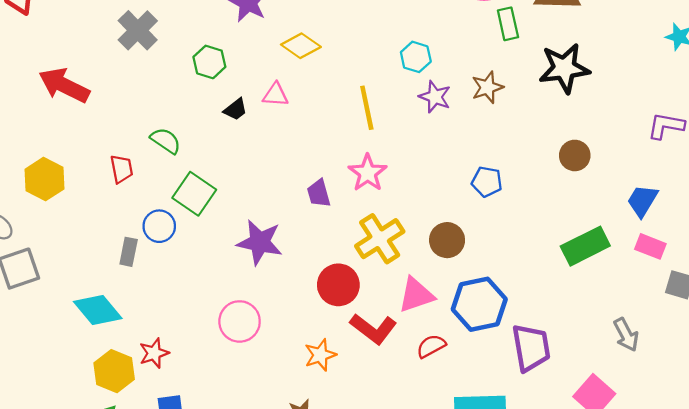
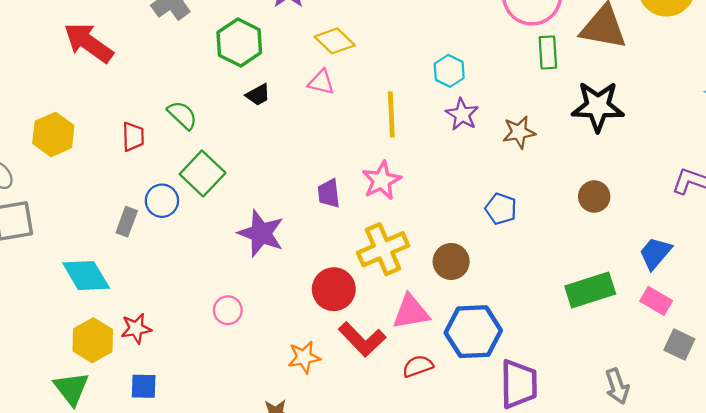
green hexagon: (209, 62) -> (239, 42), size x1.4
brown star: (487, 87) -> (519, 132), moved
pink triangle: (275, 95) -> (321, 82), moved
pink circle: (240, 321) -> (228, 310), size x0.7

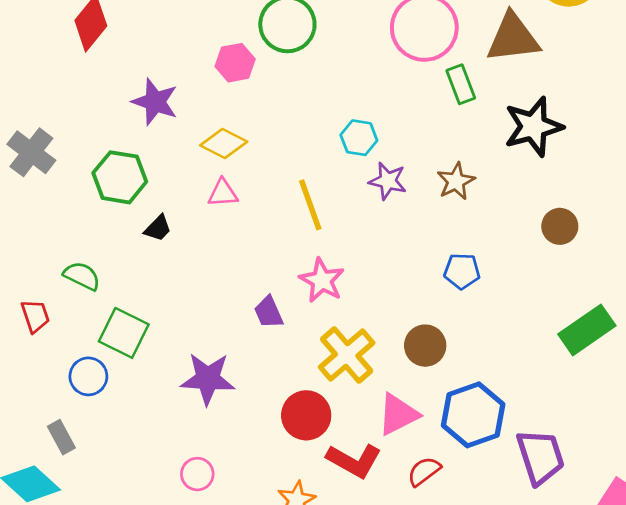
gray rectangle: (127, 222) -> (61, 437), moved, turned -32

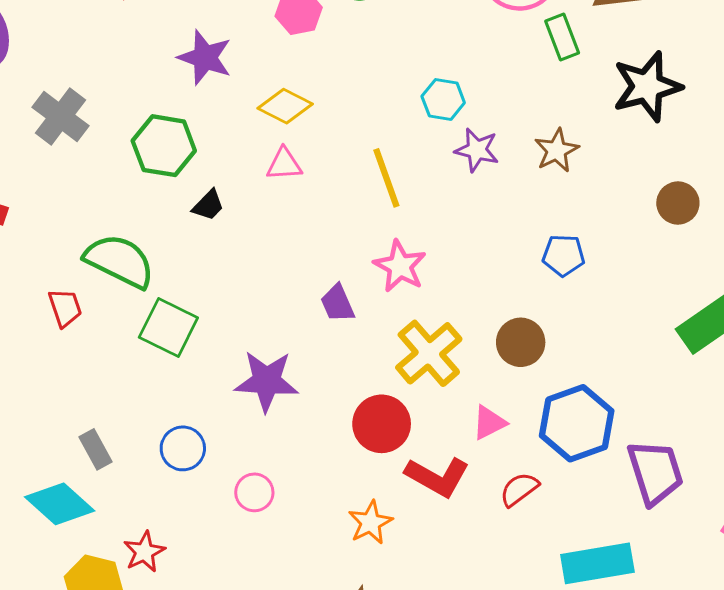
green semicircle: (82, 276) -> (120, 261), size x1.6
blue circle: (88, 376) -> (183, 448), moved
pink triangle: (398, 414) -> (489, 423), size x0.7

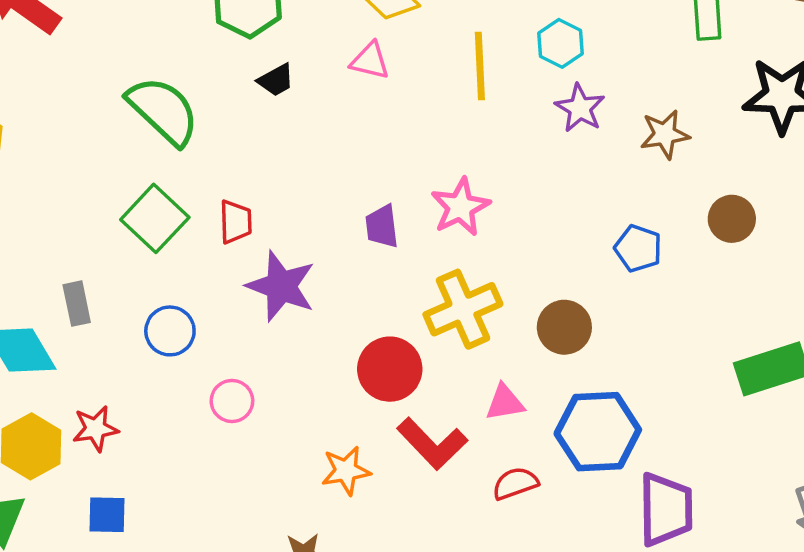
yellow line: (386, 178) -> (480, 66), moved
brown circle: (678, 203) -> (732, 219), moved
red trapezoid: (65, 308) -> (236, 222), moved
green square: (168, 328) -> (155, 218), moved

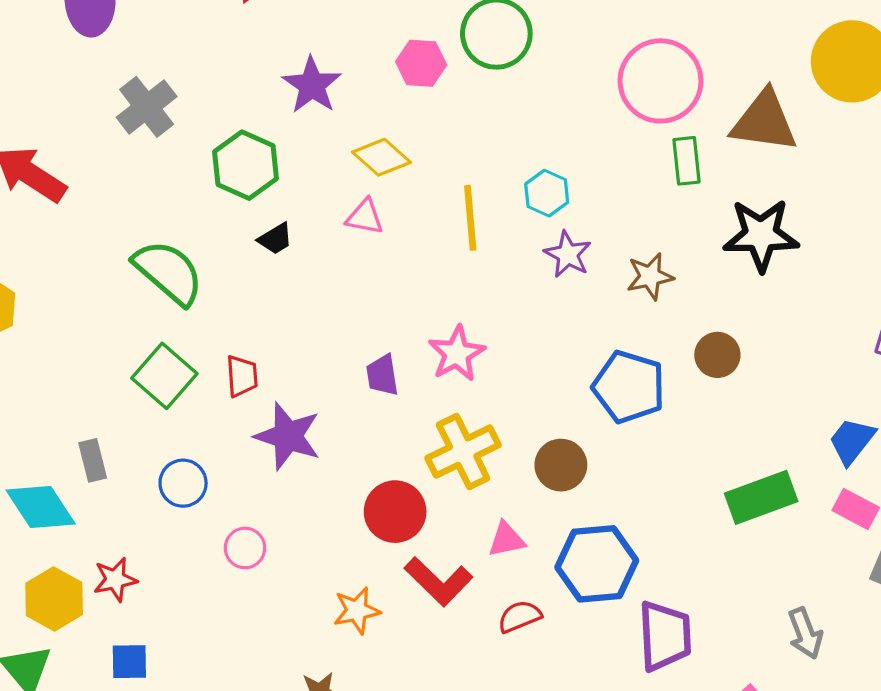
blue pentagon: (638, 248) -> (629, 387), size x1.6

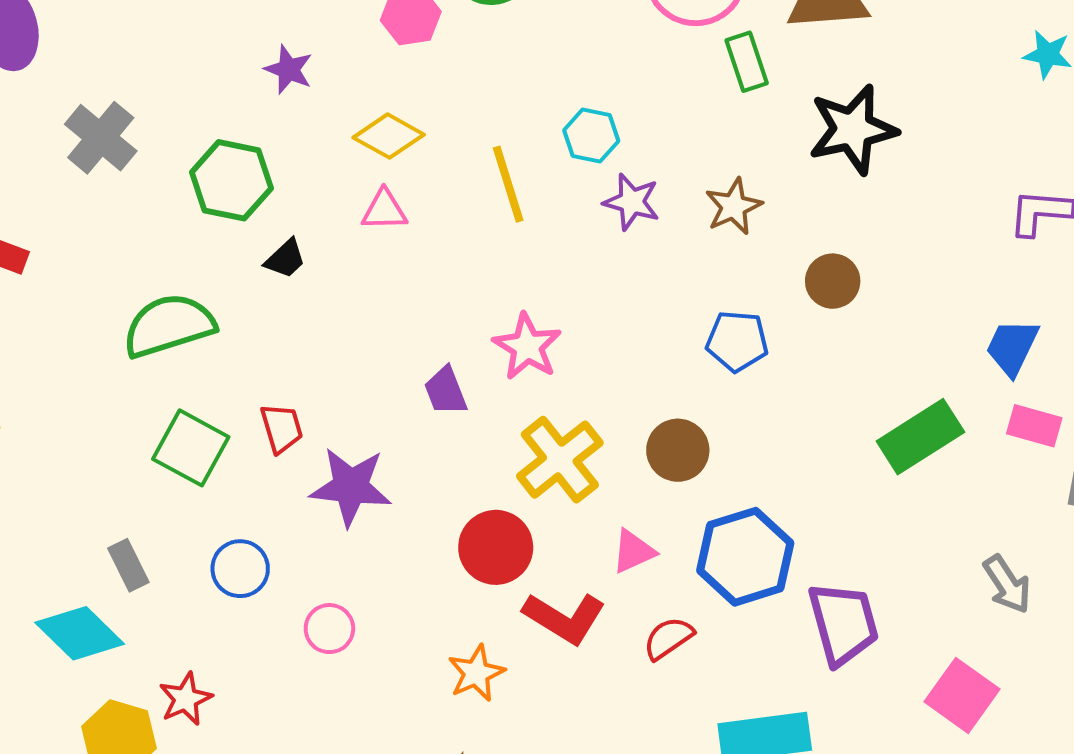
purple star: (312, 85) -> (289, 70), size x0.7
green semicircle: (168, 272) -> (169, 326), turned -46
blue pentagon: (629, 387) -> (737, 341), size x0.7

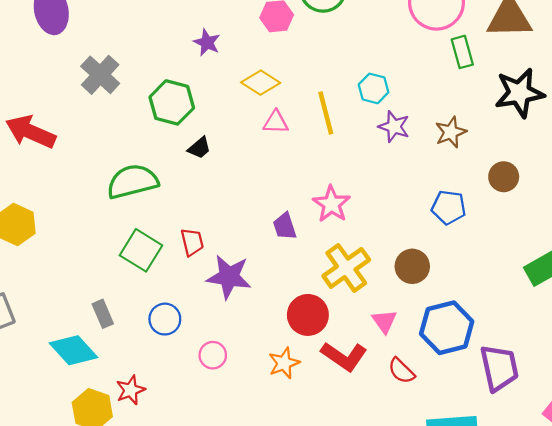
pink triangle: (384, 210) -> (276, 122), moved
pink triangle: (633, 551) -> (384, 321), turned -44
red semicircle: (668, 638) -> (401, 371), turned -104
orange star: (476, 673) -> (284, 363), moved

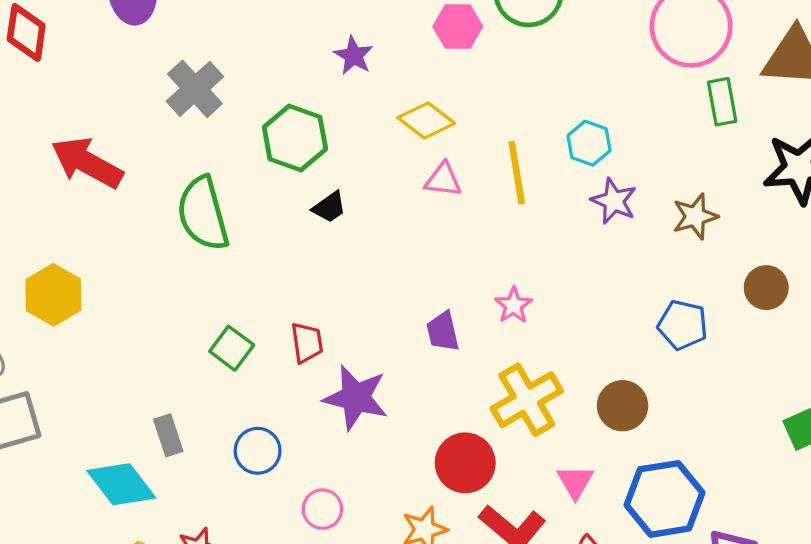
green semicircle: (132, 182) -> (203, 214), moved, turned -96
pink star: (332, 204) -> (513, 305), size x0.7
green square: (141, 250) -> (232, 348), size x0.7

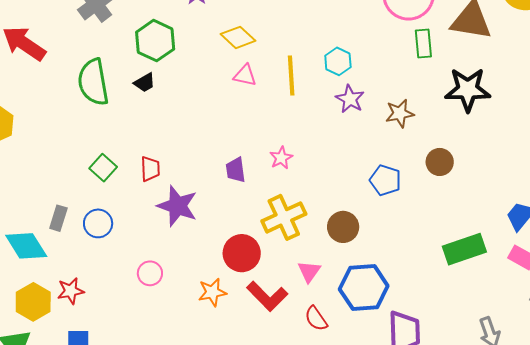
black trapezoid: (329, 207) -> (145, 83), moved
gray rectangle: (168, 435) -> (58, 218), turned 30
blue circle: (258, 451) -> (98, 223), moved

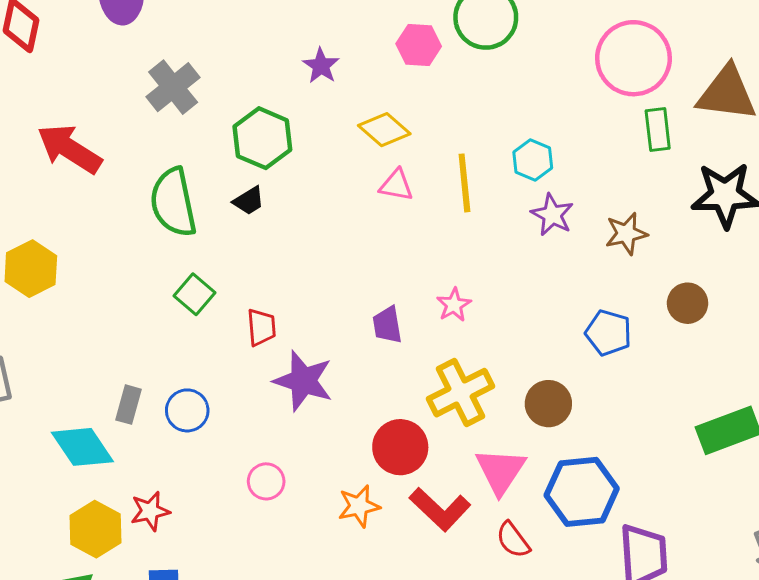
green square: (103, 168) -> (194, 294), moved
pink triangle: (309, 272) -> (500, 471), size x1.5

